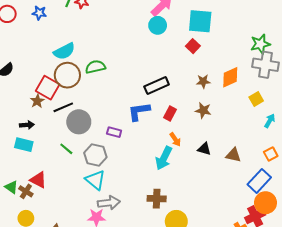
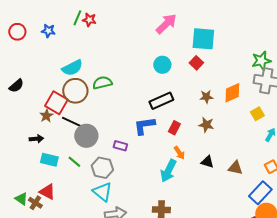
cyan circle: (158, 25) -> (162, 65), moved
black line: (63, 107) -> (71, 122), turned 48
cyan rectangle: (24, 145) -> (49, 160), moved

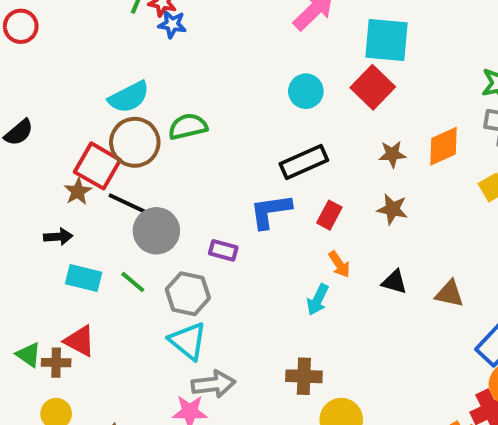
blue star: (48, 31) -> (172, 24), moved
red square: (196, 63) -> (373, 87), size x1.5
cyan arrow: (168, 171) -> (318, 300), size x0.7
brown cross: (35, 203) -> (56, 363), turned -32

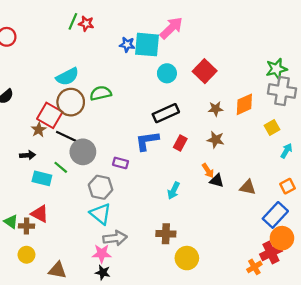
blue star: (172, 24) -> (127, 45), moved
cyan square: (386, 40) -> (147, 45), moved
orange arrow: (339, 264) -> (208, 171), moved
green line: (133, 282) -> (61, 167), moved

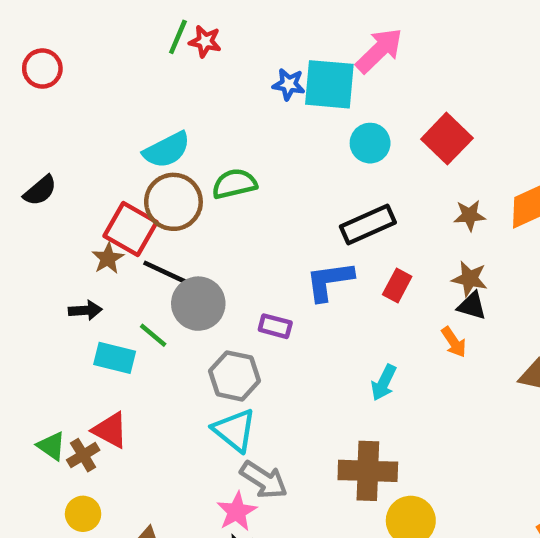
black triangle: (217, 181) -> (472, 306), moved
brown cross: (26, 226) -> (83, 455), turned -32
brown cross: (166, 234) -> (368, 471), size x1.4
gray arrow: (115, 238) -> (264, 480), turned 40
pink star: (102, 254) -> (237, 512), turned -30

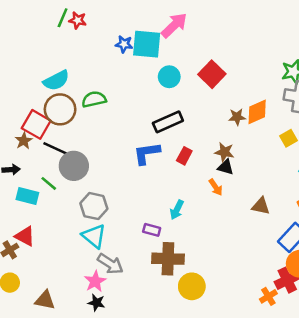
brown star: (470, 215) -> (237, 117), moved
purple rectangle: (275, 326) -> (152, 230), moved

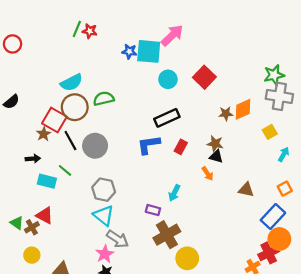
black line: (55, 148) -> (70, 140), turned 36
gray circle: (74, 166) -> (95, 146), moved
brown cross: (168, 259) -> (167, 235), turned -32

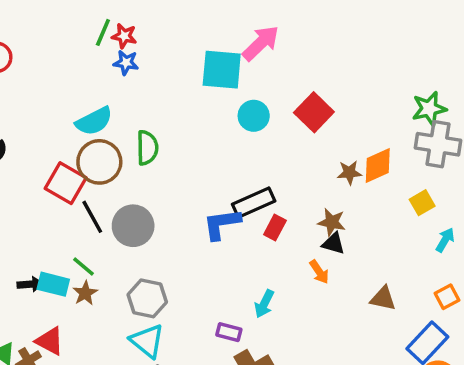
blue star: (129, 51) -> (126, 63), moved
green semicircle: (104, 99) -> (147, 148), turned 102
black rectangle: (167, 118) -> (254, 203), moved
brown star: (44, 134) -> (85, 293), moved
black arrow: (33, 159) -> (30, 284), moved

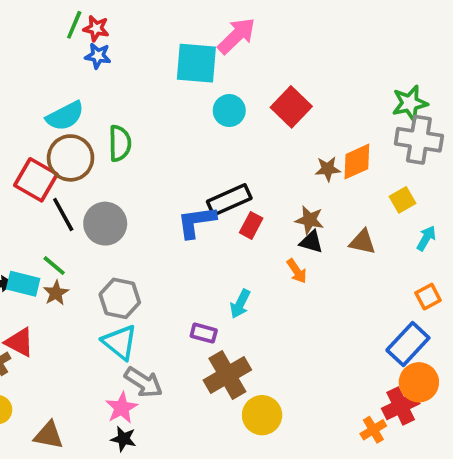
brown triangle: (383, 298) -> (362, 242), moved

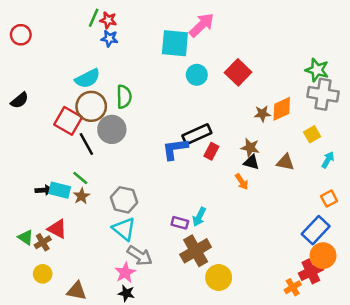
green star: (410, 103) -> (317, 70), turned 30
gray circle: (105, 224) -> (112, 129), moved
cyan arrow: (240, 304) -> (199, 217), moved

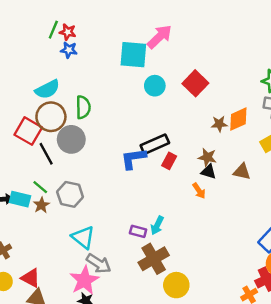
gray hexagon: (124, 200) -> (70, 194), moved
red triangle: (57, 229) -> (31, 278), moved
pink star: (125, 273) -> (84, 280), size x1.4

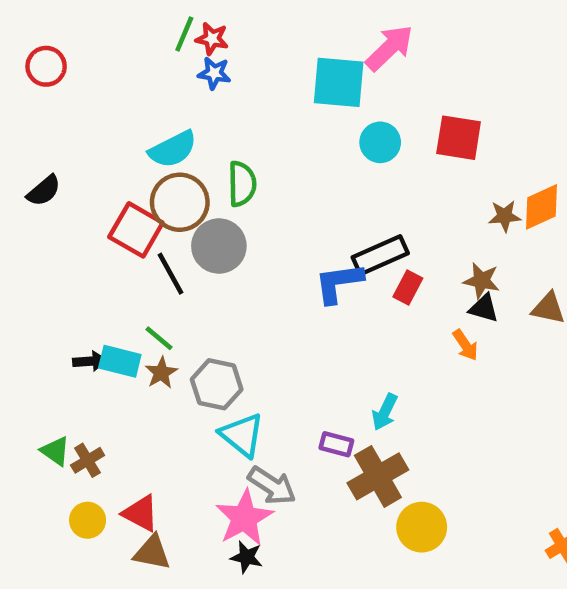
red square: (195, 83) -> (459, 138), turned -35
gray hexagon: (70, 194) -> (217, 384), moved
purple rectangle: (138, 231) -> (336, 444), moved

